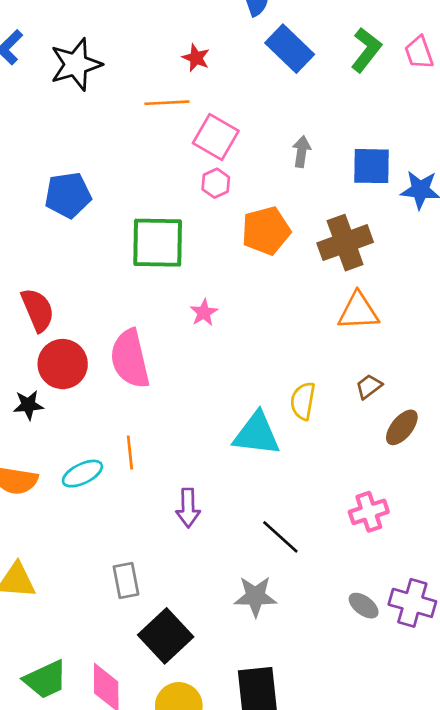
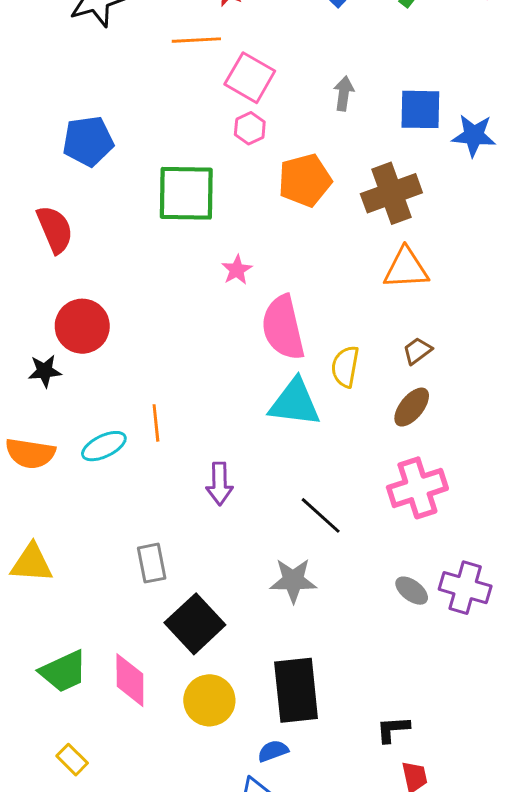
red semicircle: (38, 310) -> (55, 229), moved
pink semicircle: (130, 359) -> (283, 328), moved
brown ellipse: (402, 427) -> (412, 407), moved
pink cross: (369, 512) -> (417, 488), size x1.4

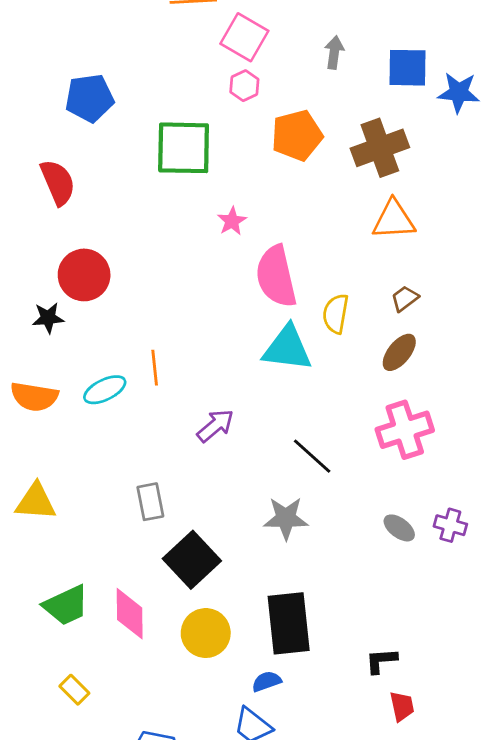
purple arrow: (220, 484) -> (215, 426), turned -129
purple cross: (465, 588) -> (450, 525), size x0.7

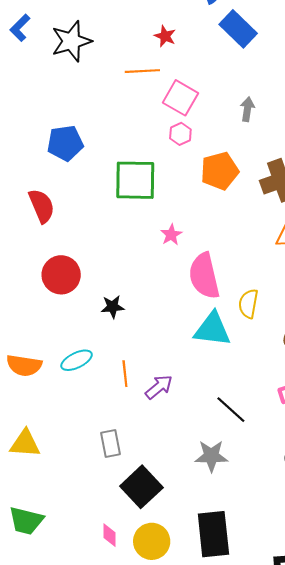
black star: (48, 318) -> (113, 307), moved
orange line: (155, 368) -> (125, 374), moved
green trapezoid: (66, 605) -> (26, 521), moved, turned 39
pink diamond: (130, 614) -> (109, 535), moved, size x0.6

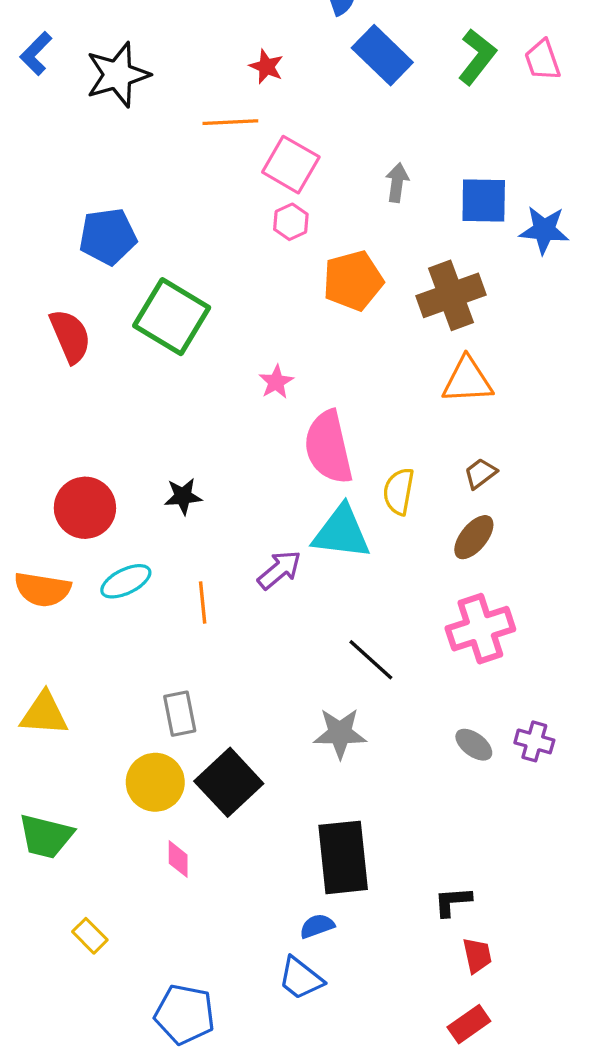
green square: (135, 180) -> (172, 317), moved, turned 30
red circle: (61, 275) -> (85, 508), moved
purple arrow: (159, 387) -> (279, 570), moved
yellow circle: (152, 541) -> (155, 782), moved

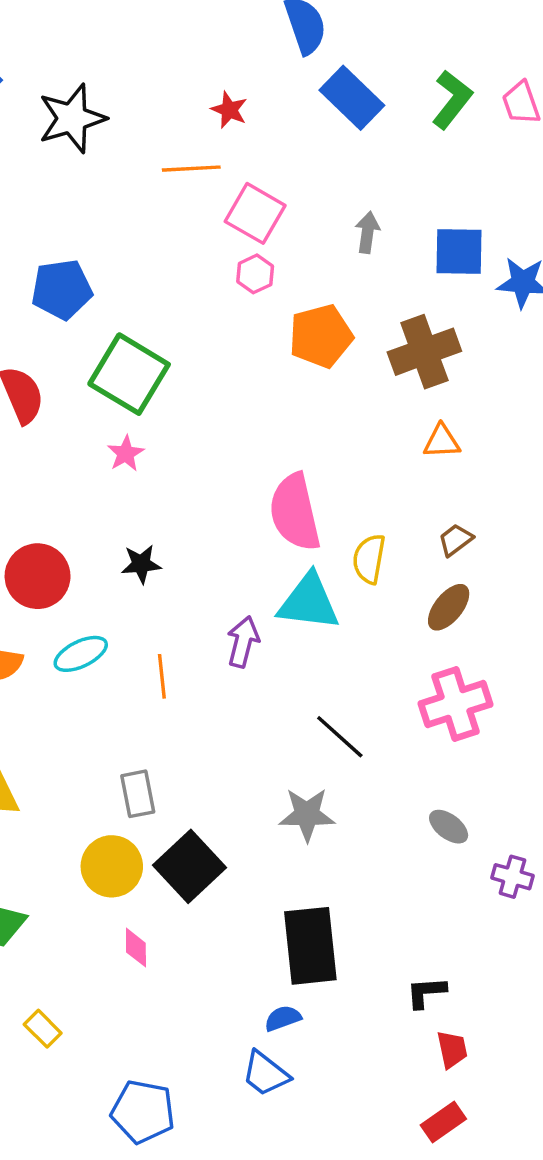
orange triangle: (467, 380) -> (442, 441), size x0.7
pink star: (276, 382) -> (126, 454), moved
purple arrow: (279, 570) -> (243, 642), turned -36
purple cross: (534, 741) -> (512, 877), moved

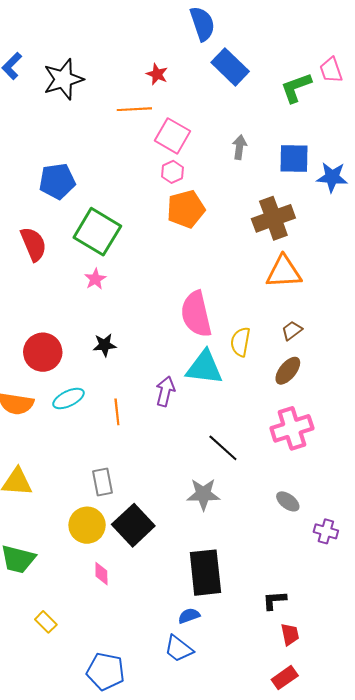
green L-shape: (452, 99) -> (296, 88), moved, turned -148
orange pentagon: (321, 336) -> (186, 209), moved
orange triangle: (442, 441) -> (284, 272), size x1.6

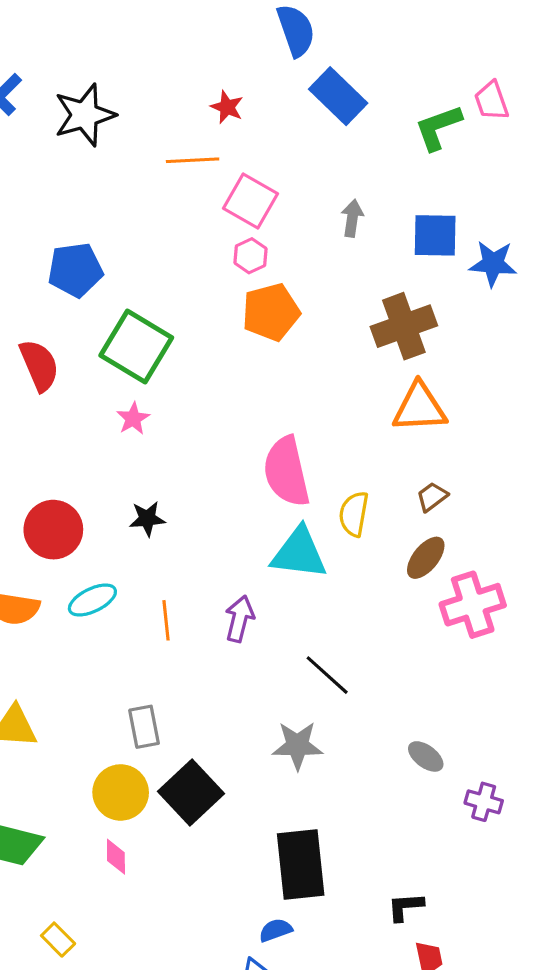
purple arrow: (165, 391) -> (240, 619), moved
pink cross: (292, 428) -> (473, 605), moved
pink diamond: (101, 574) -> (116, 857), moved

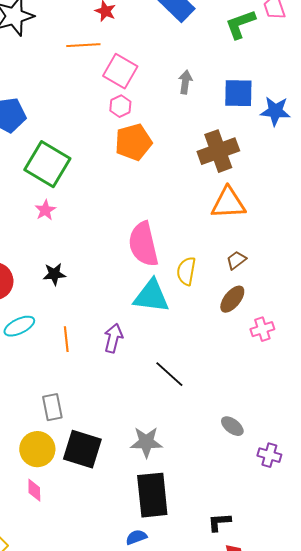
pink cross: (473, 605) -> (262, 329), size x0.6
gray star: (297, 746) -> (146, 442), moved
black square: (191, 792) -> (82, 449), turned -30

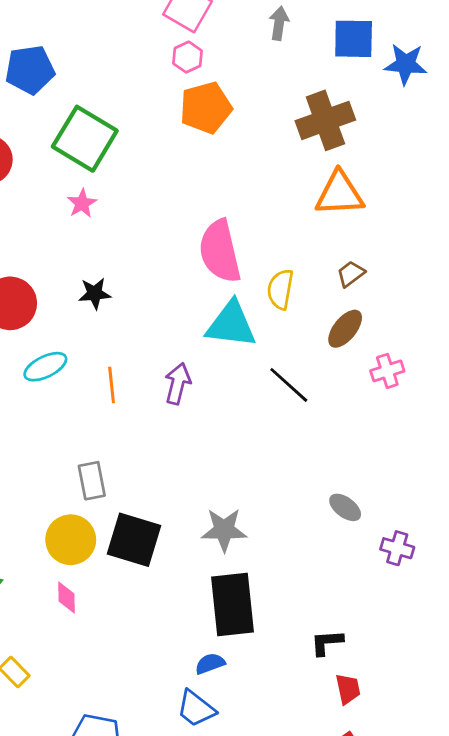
black line: (169, 374) -> (289, 385), moved

